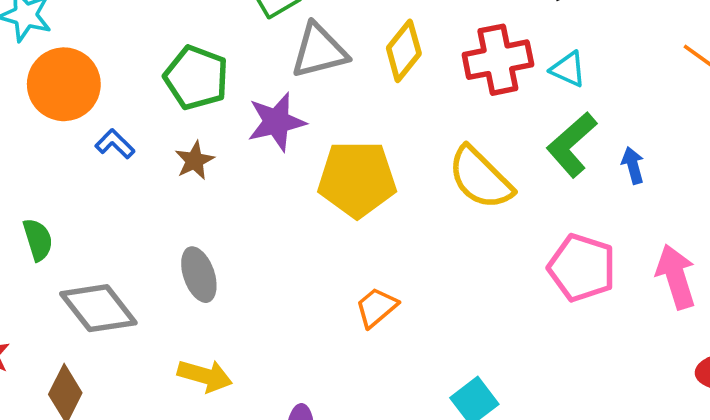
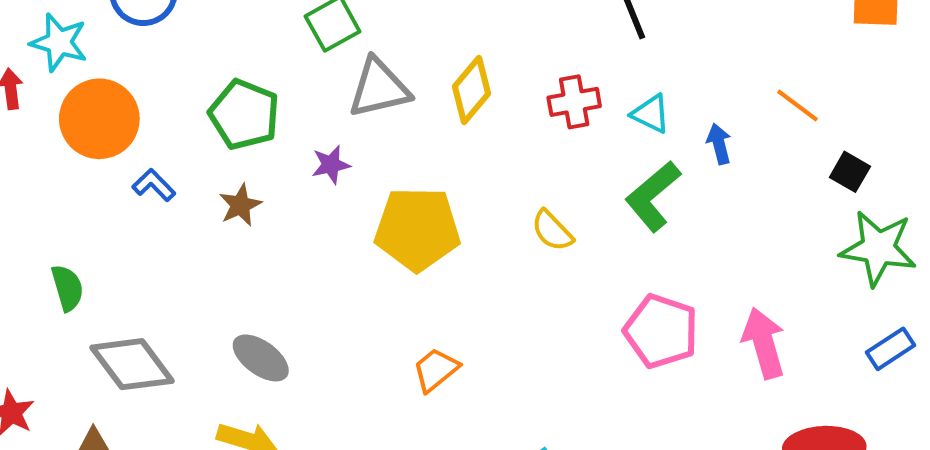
red cross: (498, 60) -> (574, 102), size x0.7
purple star: (276, 122) -> (331, 165), size x0.6
blue arrow: (633, 165) -> (719, 144), moved
yellow semicircle: (480, 178) -> (552, 231), size x0.6
gray ellipse: (199, 275) -> (261, 358), moved, turned -36

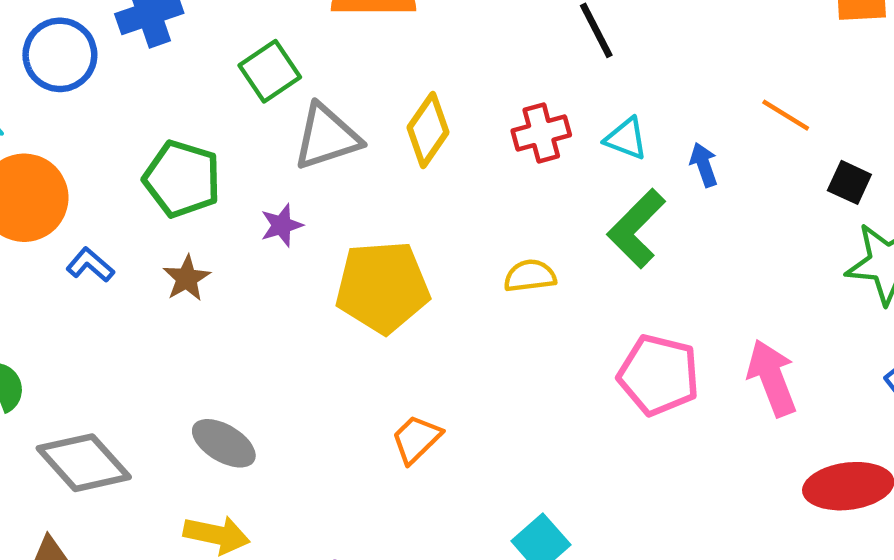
yellow semicircle: (552, 231) -> (530, 276), turned 132

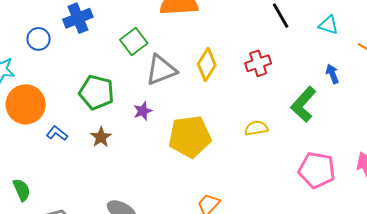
blue circle: (60, 55) -> (39, 39), size x0.7
cyan triangle: (626, 139) -> (328, 25), moved

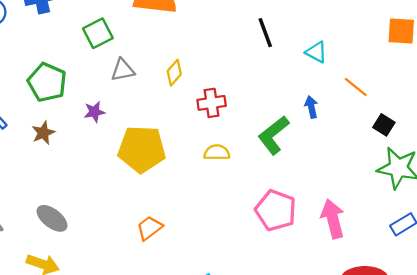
red cross: (258, 63) -> (212, 103), moved
yellow diamond: (207, 65) -> (174, 73), size x0.7
gray triangle: (161, 70) -> (123, 70), size x0.7

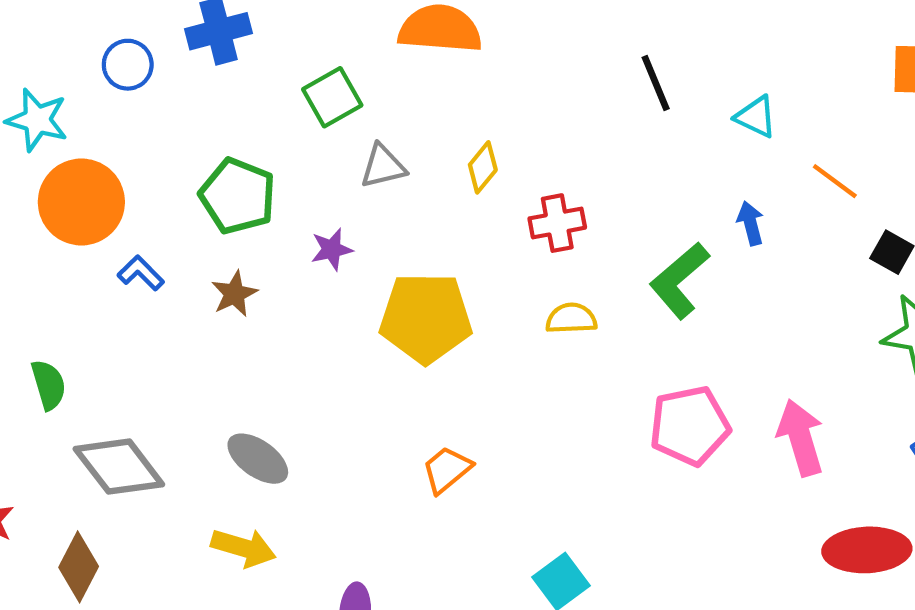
pink pentagon: (276, 210) -> (690, 426), turned -30

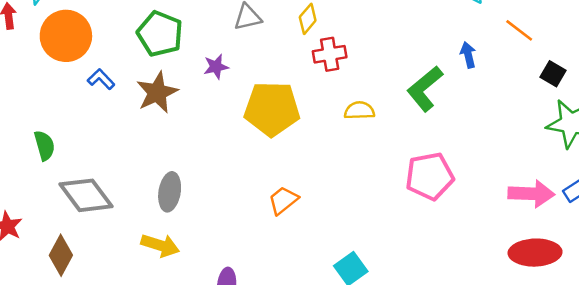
red cross: (557, 223) -> (330, 54), moved
brown star: (234, 294) -> (157, 93), size x1.5
pink arrow: (801, 438) -> (531, 194), moved, turned 108
gray ellipse: (258, 459) -> (170, 192), turned 63

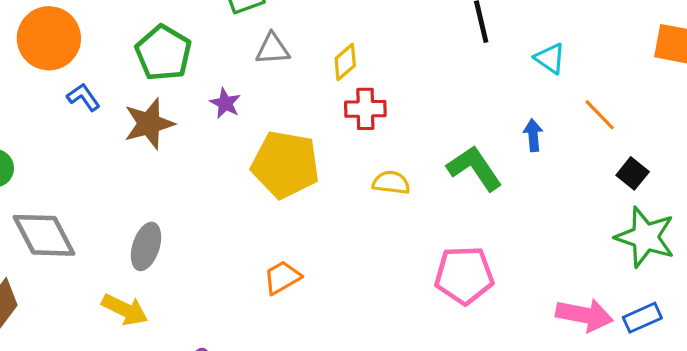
purple star: (216, 67) -> (225, 103), turned 30
green L-shape: (425, 89) -> (474, 168), turned 87

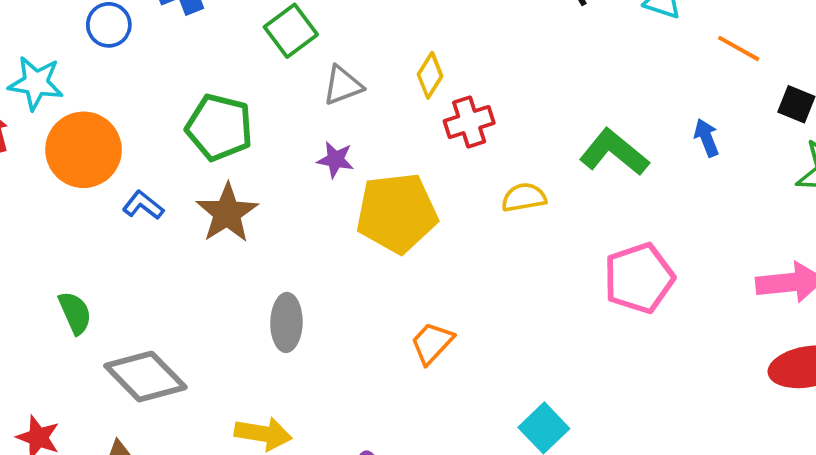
purple star: (225, 103) -> (335, 160), moved
blue arrow: (533, 135) -> (707, 138), moved
gray ellipse: (146, 246) -> (286, 322), moved

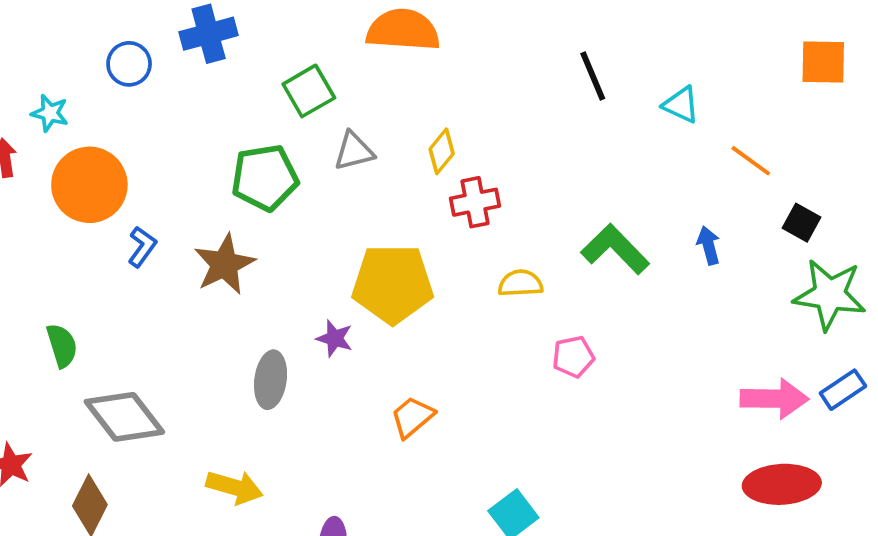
cyan star: (36, 83) -> (50, 113), size x0.7
green pentagon: (219, 127) -> (265, 178), moved, turned -30
purple star: (335, 160) -> (335, 338), moved
blue L-shape: (143, 205) -> (142, 247), turned 81
pink pentagon: (639, 278) -> (573, 357), moved, size x0.6

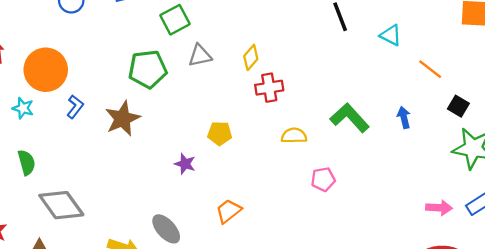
cyan star: (50, 113) -> (23, 108), moved
yellow pentagon: (393, 284) -> (220, 133), size x0.5
gray ellipse: (271, 380) -> (166, 229), moved, turned -52
pink arrow: (774, 399) -> (439, 208), size x0.7

